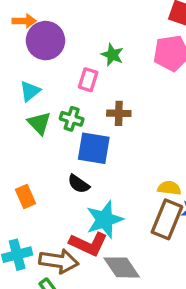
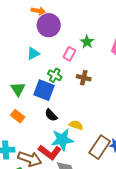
green triangle: (39, 123) -> (18, 89), moved
blue square: (94, 148) -> (44, 90), moved
yellow semicircle: (169, 188) -> (76, 125), moved
orange rectangle: (25, 197) -> (18, 116), turned -40

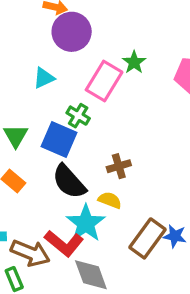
pink rectangle: (69, 54) -> (104, 81), size x1.6
brown cross: (84, 78) -> (119, 166), moved, turned -32
black semicircle: (51, 115) -> (69, 182), size x1.6
cyan star: (62, 140) -> (86, 223), turned -30

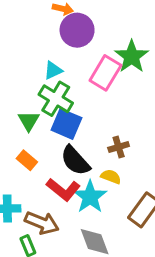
green star: (134, 62) -> (132, 57), size x1.6
green cross: (78, 116) -> (56, 99), moved, size x1.6
red L-shape: (64, 243) -> (63, 190), moved

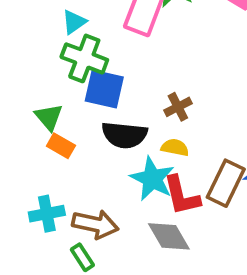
green triangle: (29, 121) -> (49, 117), moved
black semicircle: (75, 161) -> (124, 135), turned -32
red L-shape: (63, 190) -> (182, 196), moved, turned 48

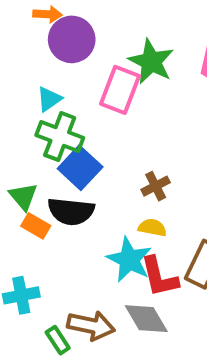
blue square: (104, 89) -> (80, 168), turned 30
black semicircle: (124, 135) -> (71, 211), moved
brown arrow: (95, 224) -> (91, 326), moved

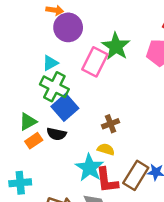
green triangle: (23, 196) -> (28, 122), turned 36
black semicircle: (71, 211) -> (57, 134), size x0.7
orange rectangle: (36, 226) -> (34, 141), turned -70

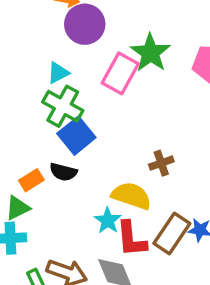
green triangle: (28, 122) -> (18, 208), moved
brown cross: (111, 124) -> (161, 163), moved
yellow semicircle: (106, 149) -> (131, 196), size x1.6
cyan star: (89, 168) -> (108, 221), size x0.7

